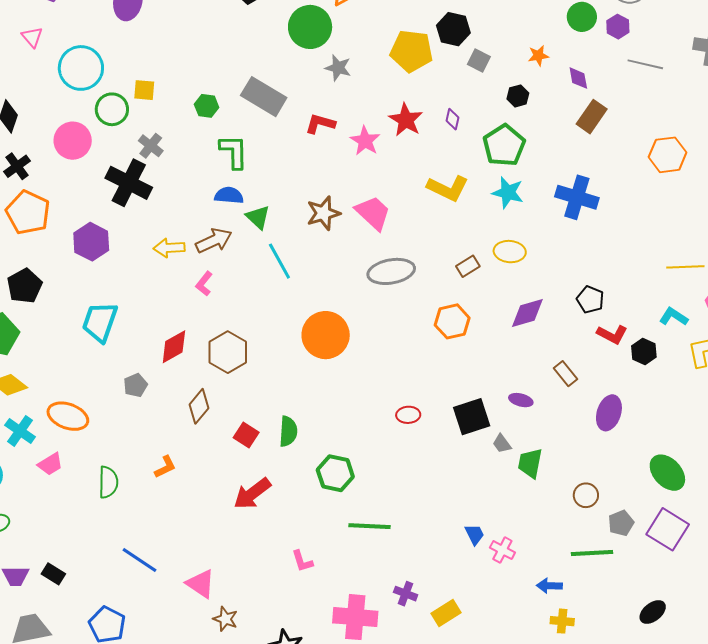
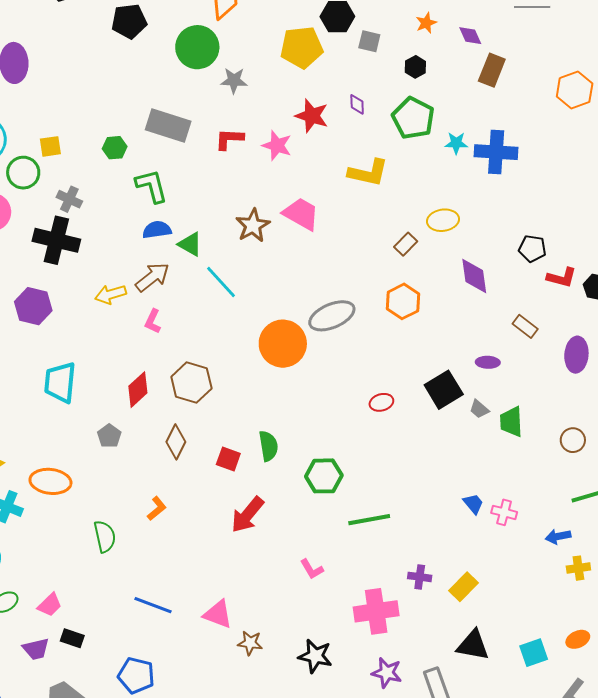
cyan star: (508, 193) -> (456, 143), moved, size x0.7
gray ellipse: (391, 271) -> (332, 316), moved
purple diamond: (527, 313) -> (474, 276), turned -69
pink trapezoid: (50, 464) -> (50, 605), moved

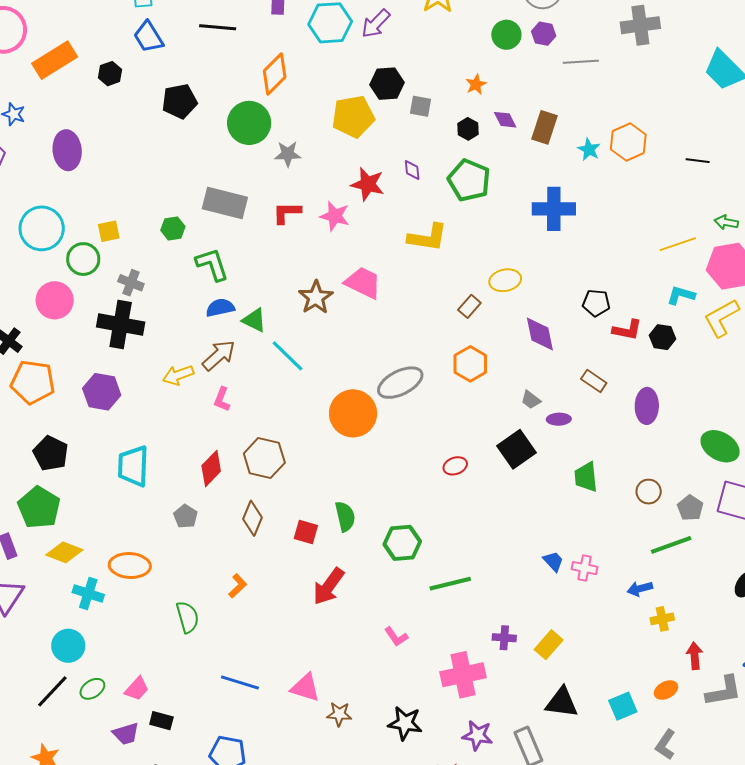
purple diamond: (470, 36) -> (505, 120), moved
cyan star: (456, 143) -> (589, 149), moved, turned 30
gray trapezoid: (479, 409) -> (531, 400), moved

